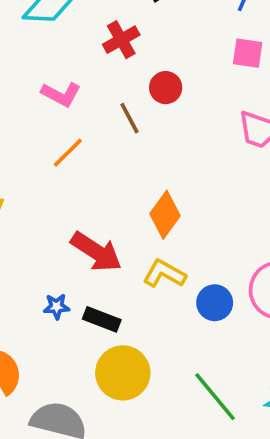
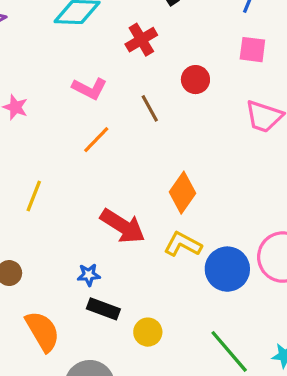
red circle: (166, 88) -> (195, 80), moved
blue circle: (215, 303) -> (227, 269), size x1.4
black rectangle: (102, 319) -> (103, 309), moved
yellow circle: (123, 373) -> (148, 332), size x0.6

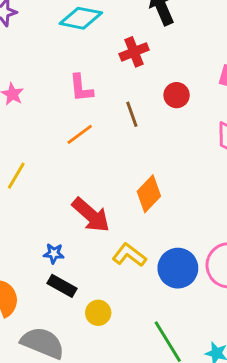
pink L-shape: (90, 88) -> (81, 88), turned 48
yellow L-shape: (183, 244) -> (129, 255), moved

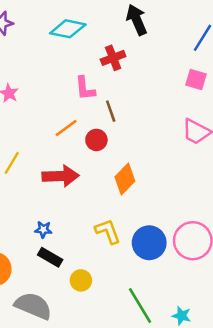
pink L-shape: (81, 88) -> (85, 88), moved
red circle: (177, 95) -> (96, 140), moved
red arrow: (91, 215) -> (61, 176), moved, turned -44
yellow L-shape: (129, 255) -> (108, 231), turned 32

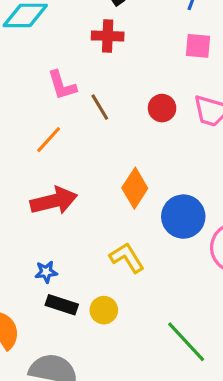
red cross: (113, 58) -> (108, 36), moved, turned 35
red circle: (96, 140) -> (162, 108), moved
blue circle: (149, 243) -> (183, 217), moved
yellow circle: (81, 280) -> (104, 310), moved

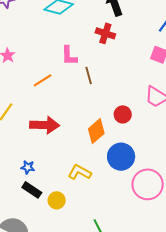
red circle: (162, 108) -> (123, 114), moved
orange line: (49, 140) -> (43, 80), moved
yellow L-shape: (127, 258) -> (80, 172), turned -45

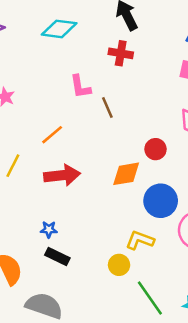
orange line: (43, 80) -> (52, 135), moved
orange diamond: (96, 131) -> (126, 174), turned 40
yellow L-shape: (80, 172) -> (140, 240), moved
yellow circle: (57, 200) -> (119, 265), moved

